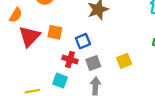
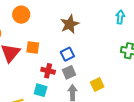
blue square: (83, 41) -> (67, 54), moved
yellow square: (124, 61) -> (97, 84), moved

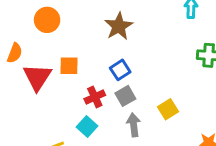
red cross: (48, 71) -> (95, 97), turned -32
cyan square: (41, 90) -> (87, 126), turned 32

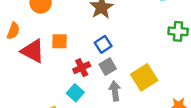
red triangle: (37, 77) -> (33, 51), turned -35
yellow square: (168, 109) -> (144, 77), size x1.5

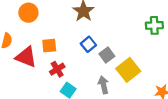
gray square: (108, 67) -> (107, 55), moved
red cross: (82, 68) -> (57, 69), moved

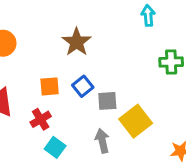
orange square: (49, 46) -> (50, 86), moved
gray square: (107, 55) -> (107, 101), turned 32

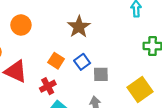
orange square: (50, 86) -> (56, 61), turned 35
yellow square: (136, 121) -> (140, 90), moved

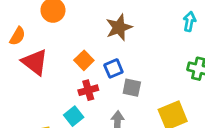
red cross: (48, 86) -> (88, 90), moved

